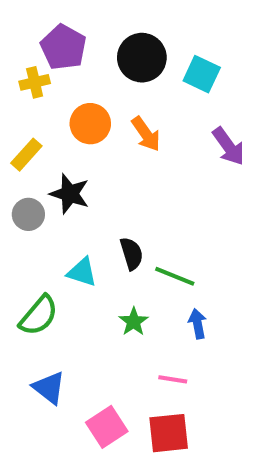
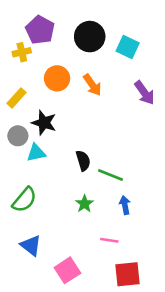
cyan triangle: (82, 272) -> (36, 153), moved, turned -30
red square: (169, 433) -> (128, 274), moved

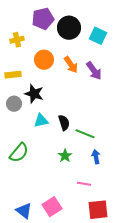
purple pentagon: (40, 30) -> (43, 19), moved, turned 30
purple arrow: (145, 93) -> (94, 71), moved
yellow rectangle: (17, 98) -> (13, 75), turned 42
cyan triangle: (36, 153) -> (41, 121), moved
blue triangle: (31, 245) -> (24, 211), moved

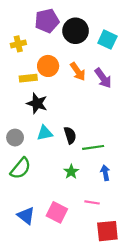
yellow rectangle: (13, 75) -> (28, 78), moved
gray circle: (14, 104) -> (15, 138), moved
green line: (85, 134) -> (93, 147), turned -30
pink square: (52, 207) -> (57, 212), moved, turned -30
blue triangle: (24, 211) -> (26, 216), moved

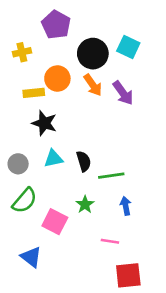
purple pentagon: (47, 21) -> (56, 25), turned -30
black circle: (76, 31) -> (93, 54), moved
pink square: (57, 212) -> (55, 222), moved

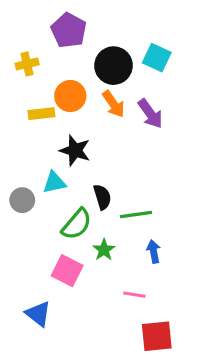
black star: (44, 123) -> (75, 150), moved
cyan triangle: (53, 159) -> (54, 183), moved
green semicircle: (25, 201) -> (77, 224), moved

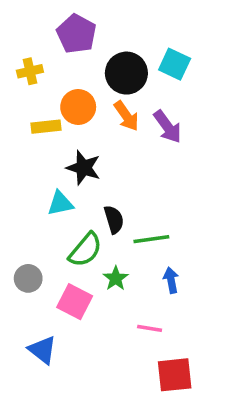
gray circle: (22, 200) -> (28, 278), moved

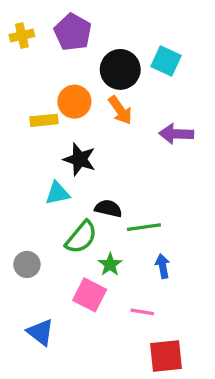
yellow cross: (30, 71) -> (22, 36), moved
purple arrow: (167, 127) -> (176, 134), moved, turned 128
black semicircle: (114, 219) -> (108, 208), turned -60
pink square: (75, 302) -> (90, 295), moved

